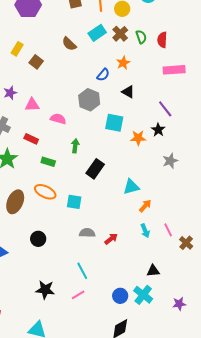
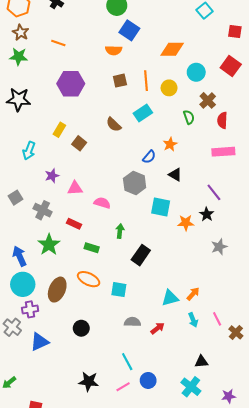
brown cross: (120, 34) -> (208, 100), moved
red semicircle: (162, 40) -> (222, 120), moved
cyan triangle: (131, 187) -> (170, 298), moved
blue circle: (120, 296) -> (148, 380), moved

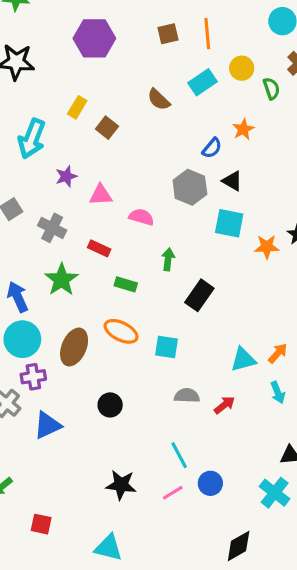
yellow circle: (169, 88) -> (242, 68), moved
cyan arrow: (29, 151) -> (32, 139), size x1.4
black triangle: (175, 175) -> (232, 181), moved

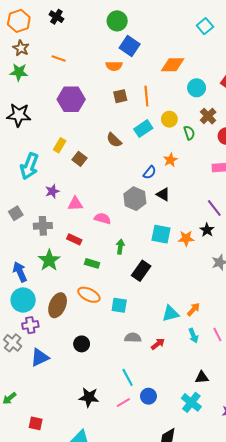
cyan square: (229, 223) -> (161, 234), moved
gray cross: (52, 228) -> (43, 226), turned -30

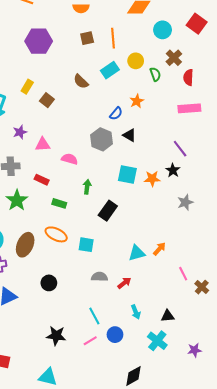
cyan arrow: (193, 336) -> (136, 312), moved

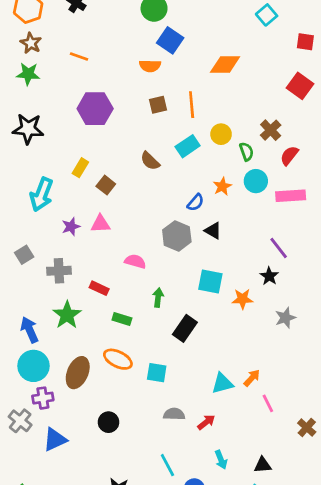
cyan circle: (163, 30) -> (256, 181), moved
red semicircle: (188, 77) -> (289, 156), turned 35
pink triangle: (43, 145) -> (100, 224), moved
orange star: (152, 179) -> (242, 299), moved
pink line: (183, 274) -> (268, 403), moved

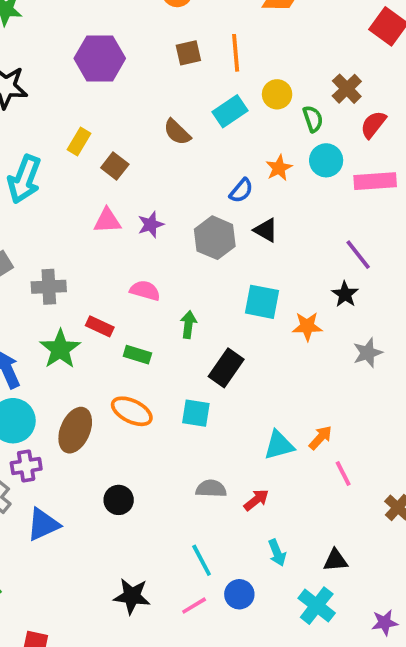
purple star: (71, 227) -> (151, 224), moved
pink semicircle: (135, 261) -> (145, 291), moved
red rectangle: (99, 288) -> (100, 326), moved
cyan square: (157, 373) -> (196, 413), moved

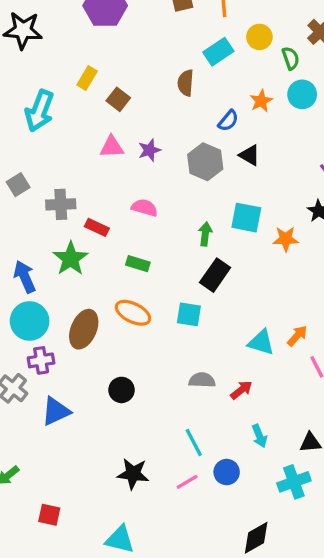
brown semicircle: (177, 132) -> (186, 83), moved, turned 50
green arrow: (188, 324) -> (205, 234), moved
red rectangle: (100, 326) -> (97, 227), moved
cyan triangle: (279, 445) -> (261, 342), turned 32
cyan cross: (317, 606) -> (294, 482), turned 32

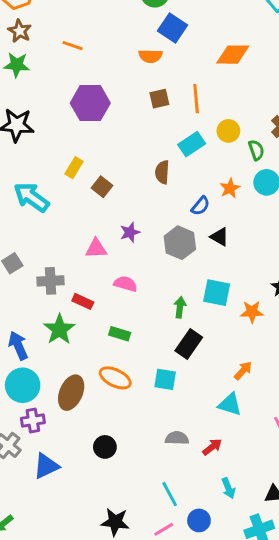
cyan arrow: (39, 111) -> (31, 197), turned 105
pink triangle: (112, 147) -> (96, 249), moved
orange arrow: (297, 336) -> (243, 371), moved

